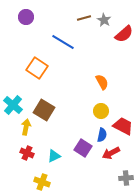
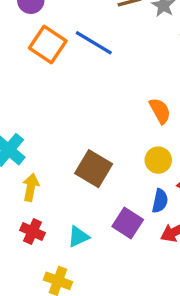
orange square: (37, 68) -> (48, 44), moved
brown square: (44, 110) -> (94, 169), moved

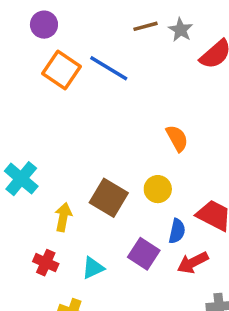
yellow circle: (158, 160) -> (158, 189), moved
yellow arrow: (31, 187) -> (63, 217), moved

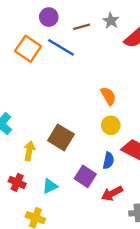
purple circle: (44, 25) -> (49, 17), moved
brown line: (146, 26) -> (82, 27), moved
yellow circle: (158, 189) -> (111, 125), moved
red arrow: (193, 263) -> (112, 193), moved

